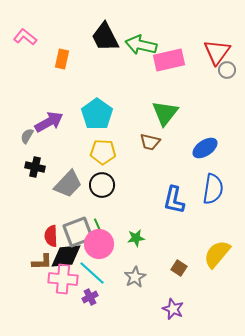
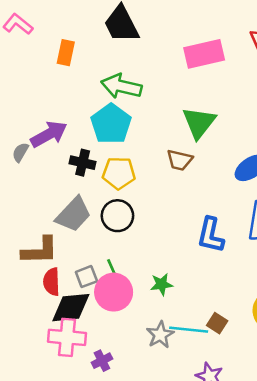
green arrow: (141, 45) -> (121, 86), moved
black cross: (35, 167) -> (83, 163), moved
gray square: (78, 232) -> (86, 277), size x0.6
brown L-shape: (42, 262) -> (40, 251), moved, size x1.4
cyan line: (92, 273) -> (189, 330), moved, turned -36

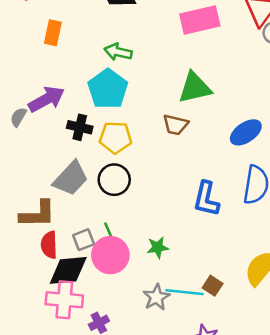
orange rectangle: (66, 53) -> (53, 33), moved
green arrow: (121, 86) -> (118, 52), size x0.7
green triangle: (199, 123) -> (195, 88), turned 39

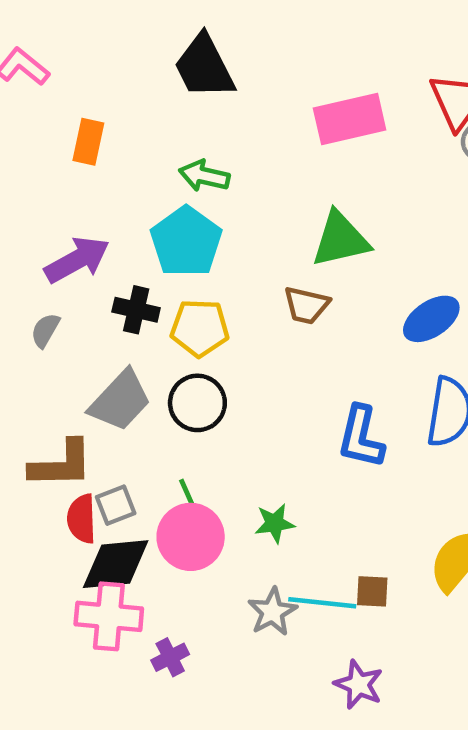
gray semicircle: (18, 117) -> (45, 330), moved
gray square: (84, 240) -> (116, 505), moved
brown square: (213, 286) -> (372, 591), turned -30

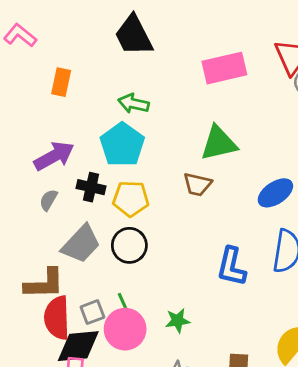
gray semicircle: (45, 330) -> (48, 200), moved
gray square: (116, 505) -> (92, 312), moved
red semicircle: (82, 519) -> (57, 318), size x1.4

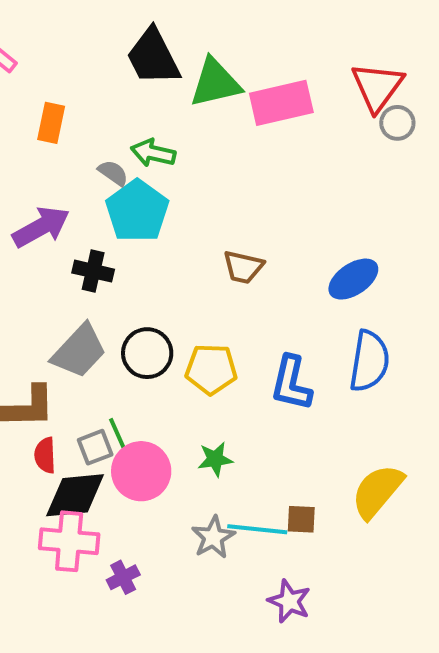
green triangle: (219, 143) -> (215, 83), moved
yellow pentagon: (131, 199) -> (211, 369), moved
gray semicircle: (48, 200) -> (113, 173), moved, turned 95
green line: (124, 304) -> (117, 433), moved
red semicircle: (57, 318) -> (45, 455), size x0.6

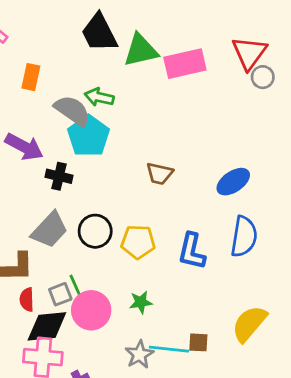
gray semicircle: (113, 173) -> (72, 111), size x1.8
purple arrow: (41, 227) -> (24, 147), turned 57

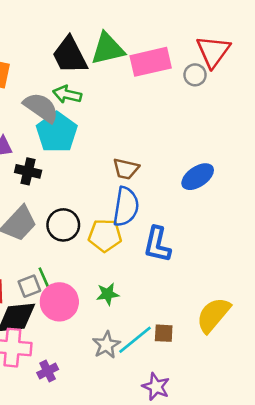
black trapezoid: (99, 33) -> (70, 55), moved
gray circle: (263, 77) -> (195, 75), moved
blue semicircle: (244, 237) -> (126, 207), moved
cyan line: (169, 349) -> (135, 340), turned -45

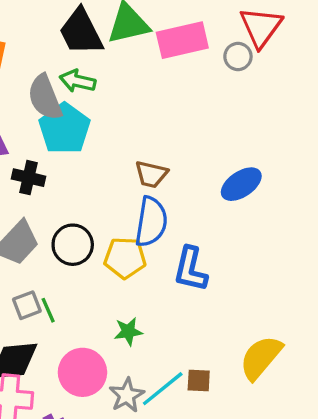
gray semicircle: (41, 107) -> (45, 97), turned -147
gray square: (29, 286) -> (27, 305), moved
pink circle: (59, 302) -> (82, 372), moved

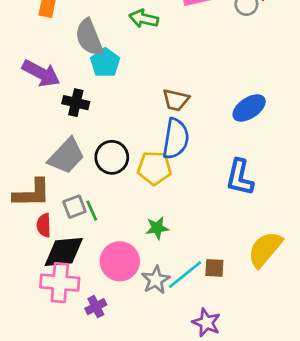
green arrow: (78, 81) -> (144, 19), moved
cyan pentagon: (64, 128) -> (105, 63), size x0.7
blue L-shape: (191, 269) -> (240, 177), moved

